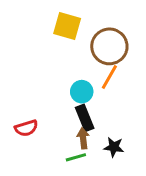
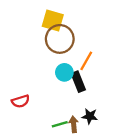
brown circle: (109, 46) -> (60, 39), moved
black rectangle: (85, 118) -> (78, 82), moved
brown arrow: (83, 138) -> (74, 124), moved

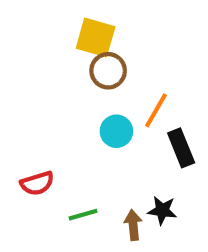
brown circle: (60, 39) -> (108, 71), size x0.7
black rectangle: (78, 82) -> (181, 148), moved
green line: (60, 124) -> (83, 215), moved

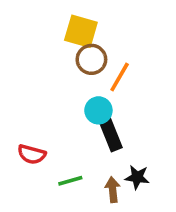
orange line: (156, 110) -> (120, 77), moved
black rectangle: (181, 148) -> (111, 135), moved
red semicircle: (37, 183) -> (32, 154), turned 32

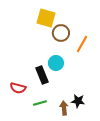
brown circle: (91, 59) -> (61, 33), moved
orange line: (120, 77) -> (82, 44), moved
black rectangle: (111, 135) -> (42, 75), moved

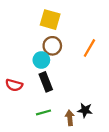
brown circle: (61, 33) -> (52, 46), moved
cyan circle: (56, 63) -> (41, 60), moved
red semicircle: (18, 88) -> (14, 85), moved

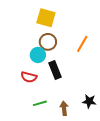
black rectangle: (46, 82) -> (55, 70), moved
red semicircle: (14, 85) -> (29, 77), moved
black star: (85, 110) -> (89, 101), moved

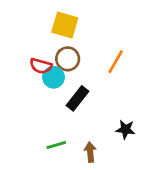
black rectangle: (55, 70) -> (78, 98), turned 60
red semicircle: (29, 77) -> (41, 66), moved
black star: (89, 101) -> (126, 129), moved

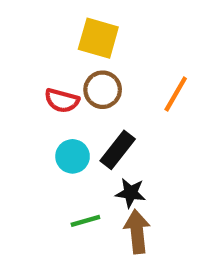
cyan circle: (54, 77) -> (73, 156), moved
black star: (126, 129) -> (131, 193), moved
brown arrow: (90, 152) -> (137, 232), size x1.4

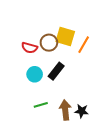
yellow square: (98, 38) -> (65, 36), moved
black star: (131, 193) -> (82, 111), moved

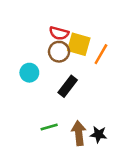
red semicircle: (30, 48) -> (59, 33), moved
cyan circle: (35, 74) -> (29, 73), moved

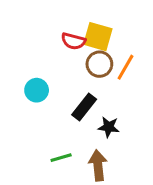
yellow square: (79, 44) -> (98, 37), moved
brown circle: (59, 52) -> (99, 64), moved
black star: (98, 134) -> (109, 127), moved

